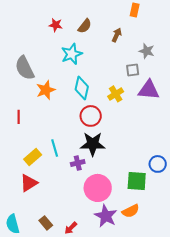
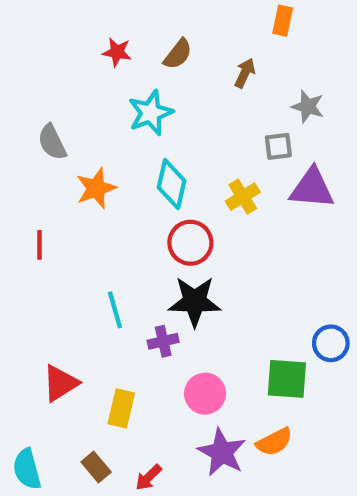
gray semicircle: (25, 68) -> (52, 142), size x0.7
yellow rectangle: (33, 157) -> (121, 408), moved, turned -36
pink circle: (98, 188) -> (205, 394), size x0.7

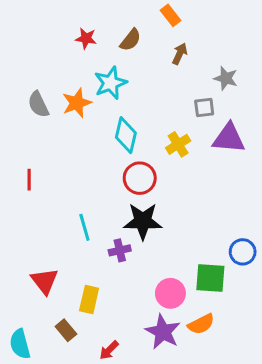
orange rectangle: (283, 21) -> (170, 15), moved, turned -50
orange star: (96, 188) -> (77, 103), moved
red triangle: (60, 383) -> (44, 281), turned -36
pink circle: (205, 394) -> (170, 293), moved
brown rectangle: (96, 467) -> (66, 330), moved

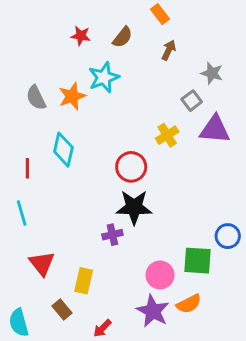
gray square: (204, 107) -> (192, 101), turned -30
cyan diamond: (126, 135) -> (63, 150), moved
cyan line: (84, 227) -> (22, 213), moved

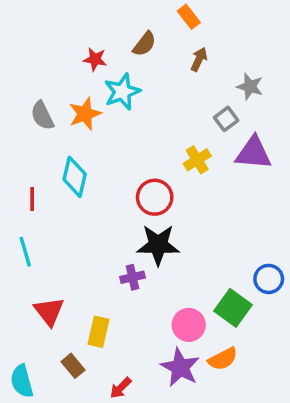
red star: (81, 36) -> (95, 59), moved
green square: (197, 261) -> (233, 308), turned 32

